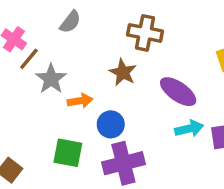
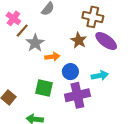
purple ellipse: (178, 92) -> (106, 41), moved
cyan arrow: (189, 129) -> (100, 76), moved

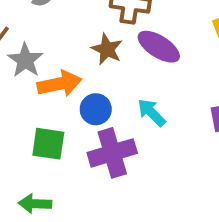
orange arrow: (52, 57) -> (60, 84), size x1.5
cyan arrow: (100, 76) -> (152, 113), turned -119

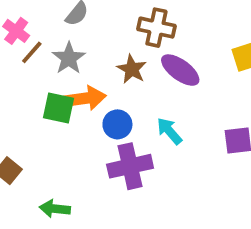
gray star: (25, 60) -> (69, 58), moved
green square: (48, 144) -> (59, 108), moved

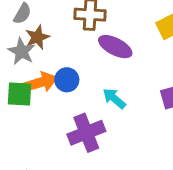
brown star: (132, 69) -> (37, 37), moved, turned 30
blue circle: (117, 124) -> (67, 80), moved

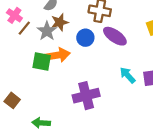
blue circle: (67, 80) -> (85, 38), moved
cyan arrow: (114, 99) -> (128, 75), moved

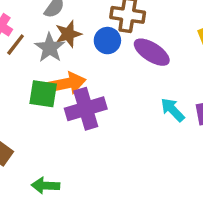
blue circle: (85, 38) -> (107, 41), moved
purple cross: (86, 96) -> (86, 109), moved

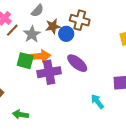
brown star: (68, 34) -> (53, 26), moved
purple ellipse: (152, 52) -> (77, 63), moved
cyan arrow: (173, 110) -> (97, 101), moved

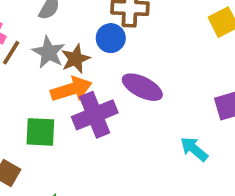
brown star: (53, 26) -> (75, 59), moved
green square: (25, 61) -> (40, 132), moved

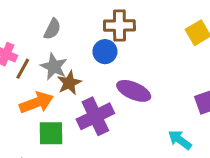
brown star: (75, 59) -> (69, 83), moved
orange arrow: (71, 89) -> (36, 103), moved

